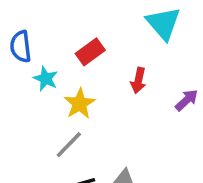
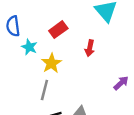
purple arrow: (187, 100) -> (121, 83), moved
gray line: (69, 145) -> (44, 90), turned -30

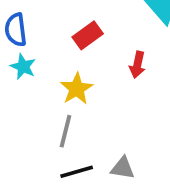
cyan star: (29, 47) -> (23, 67), moved

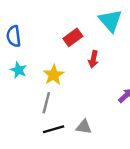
red rectangle: (88, 35) -> (73, 37), moved
cyan star: (23, 67) -> (19, 70), moved

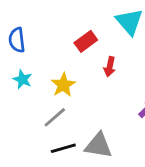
gray line: (46, 103) -> (55, 117), turned 35
gray triangle: (84, 127) -> (98, 145), size x1.5

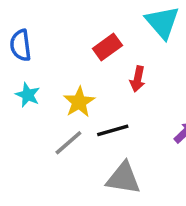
black line: (63, 148) -> (113, 130), moved

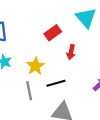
gray line: (68, 143) -> (29, 91), turned -60

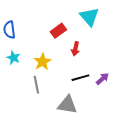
black line: (56, 83) -> (80, 78), moved

